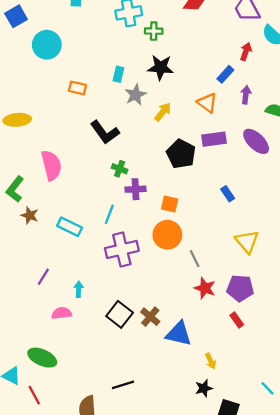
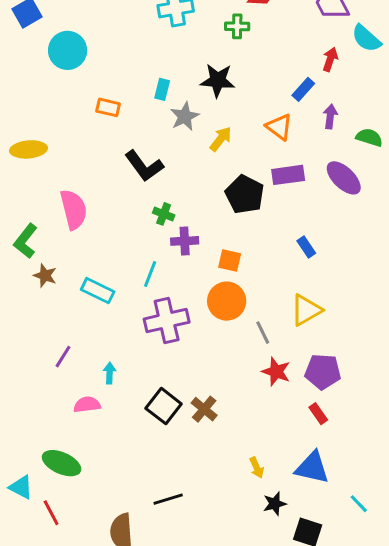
green cross: (154, 31) -> (237, 26), moved
yellow triangle: (247, 242) -> (306, 310), moved, turned 40
blue triangle: (179, 334) -> (312, 468), moved
yellow arrow: (211, 361) -> (257, 468), moved

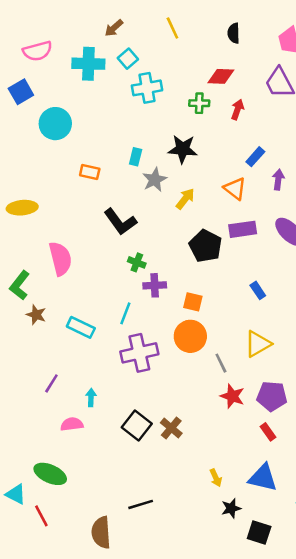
red arrow: (330, 59) -> (237, 110), moved

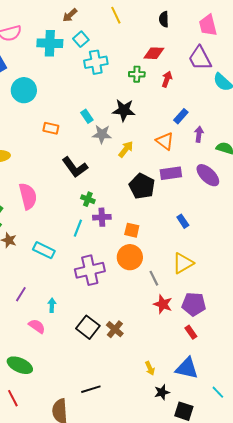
cyan rectangle: (136, 157) -> (87, 116), turned -48
gray star: (155, 180) -> (102, 134), turned 30
cyan line: (125, 313) -> (78, 228), moved
pink semicircle: (72, 424) -> (37, 326), turned 42

